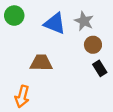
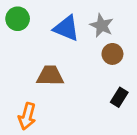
black rectangle: (100, 68) -> (119, 97), moved, turned 64

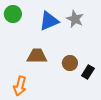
blue triangle: (66, 28) -> (49, 21), turned -45
brown circle: (112, 54) -> (70, 63), moved

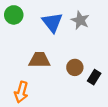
blue triangle: (49, 21) -> (52, 22), turned -45

